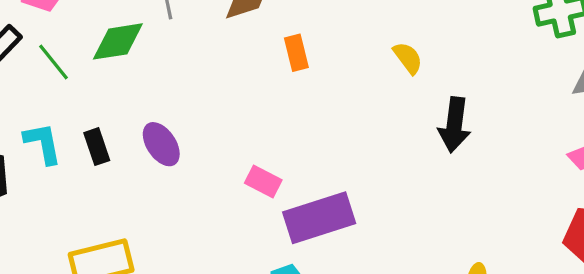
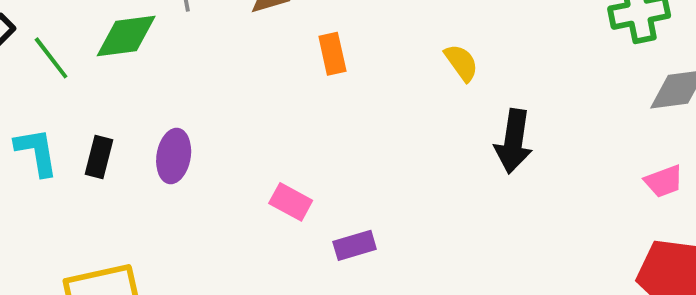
purple ellipse: (161, 144) -> (174, 156), turned 42
black rectangle: (97, 147) -> (99, 157), turned 32
purple rectangle: (319, 218) -> (355, 245), size x0.5

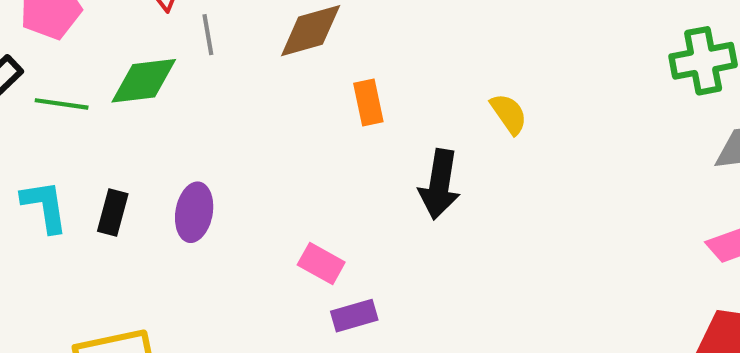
green line: (51, 58) -> (62, 104), turned -45
black arrow: (514, 141) -> (439, 184), moved
purple rectangle: (355, 245) -> (354, 316), moved

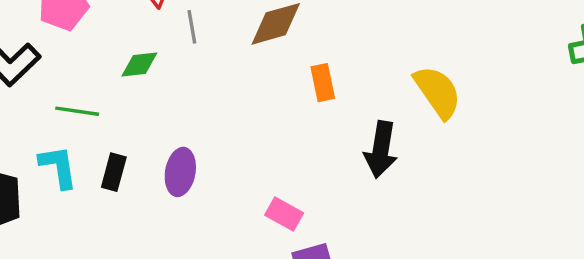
green diamond: (144, 81) -> (139, 65), size x0.7
green line: (62, 104) -> (77, 111), moved
yellow semicircle: (509, 114) -> (438, 92), size x1.6

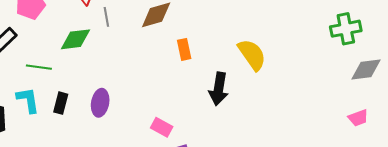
green diamond: (139, 65) -> (76, 39), size x1.4

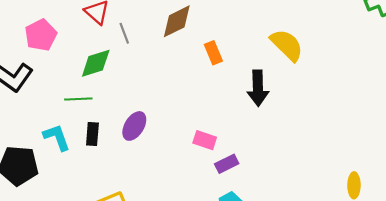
green line: (39, 67) -> (78, 99), moved
purple ellipse: (100, 103) -> (134, 126), turned 32

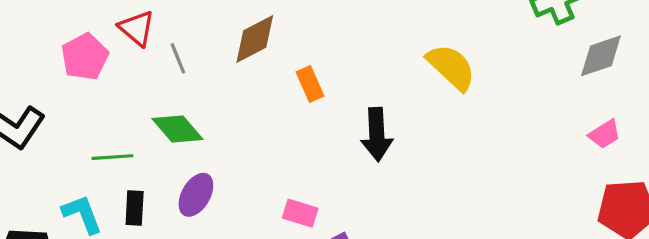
pink pentagon: (41, 35) -> (85, 57), moved
yellow semicircle: (287, 45) -> (451, 67), moved
green diamond: (96, 63) -> (177, 129), moved, turned 68

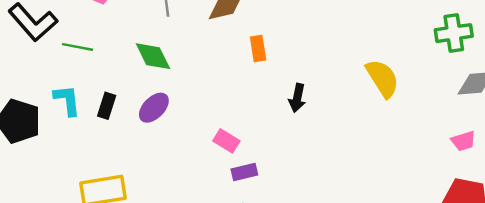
yellow semicircle: (451, 67) -> (382, 78), moved
black arrow: (377, 134) -> (297, 98), size x0.7
green line: (113, 157) -> (78, 47), moved

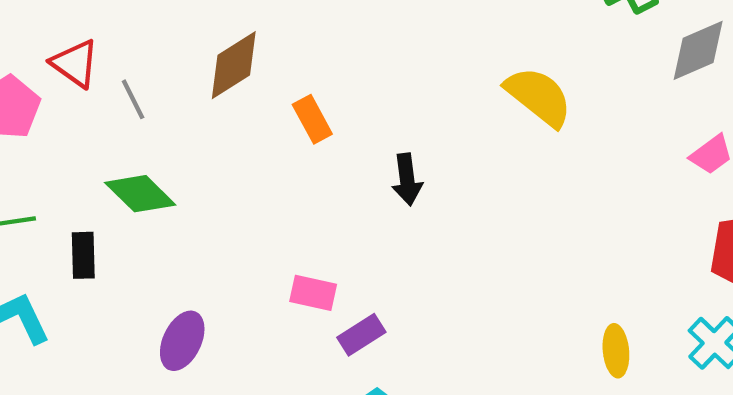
black rectangle: (107, 106) -> (83, 255), moved
purple ellipse: (154, 108) -> (182, 341), moved

